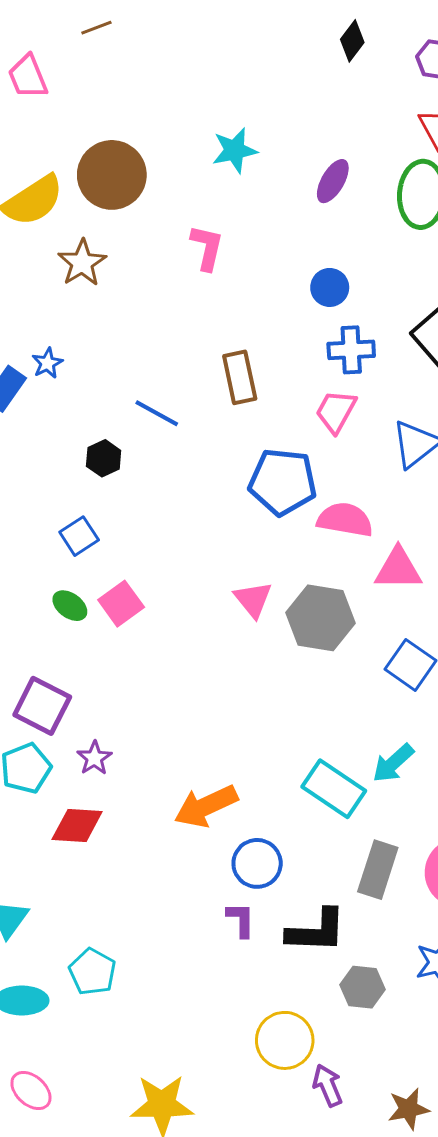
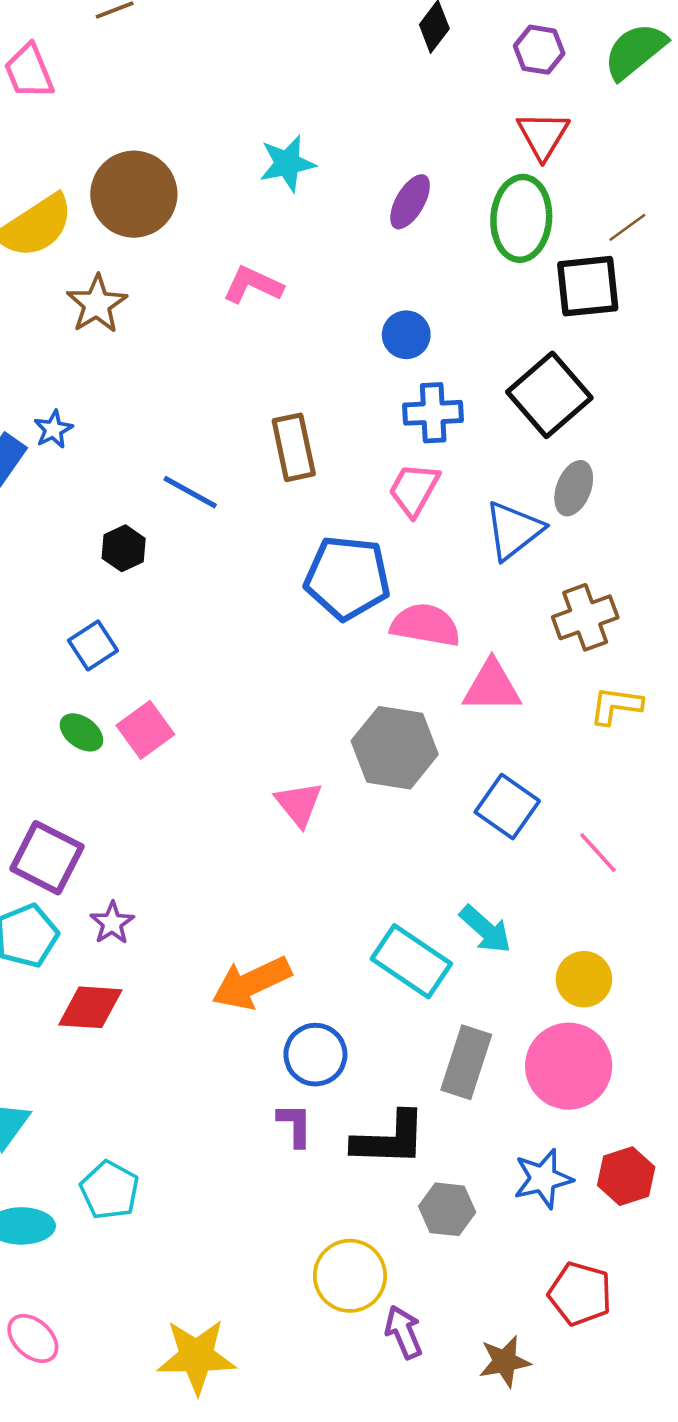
pink L-shape: (207, 248) -> (253, 285), turned -78
pink triangle: (253, 599) -> (299, 804), moved
cyan arrow: (393, 763) -> (485, 929), turned -96

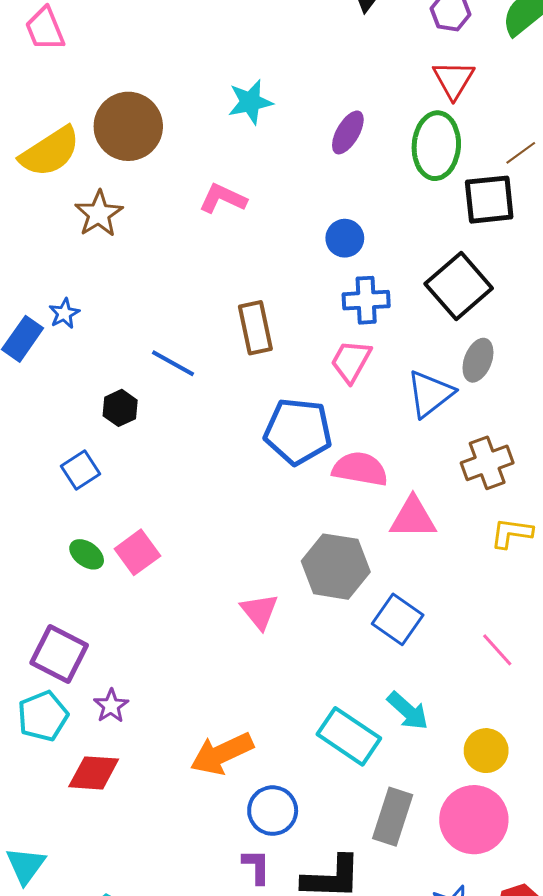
blue square: (93, 645) -> (80, 470), moved
blue square: (507, 807) -> (398, 619), moved

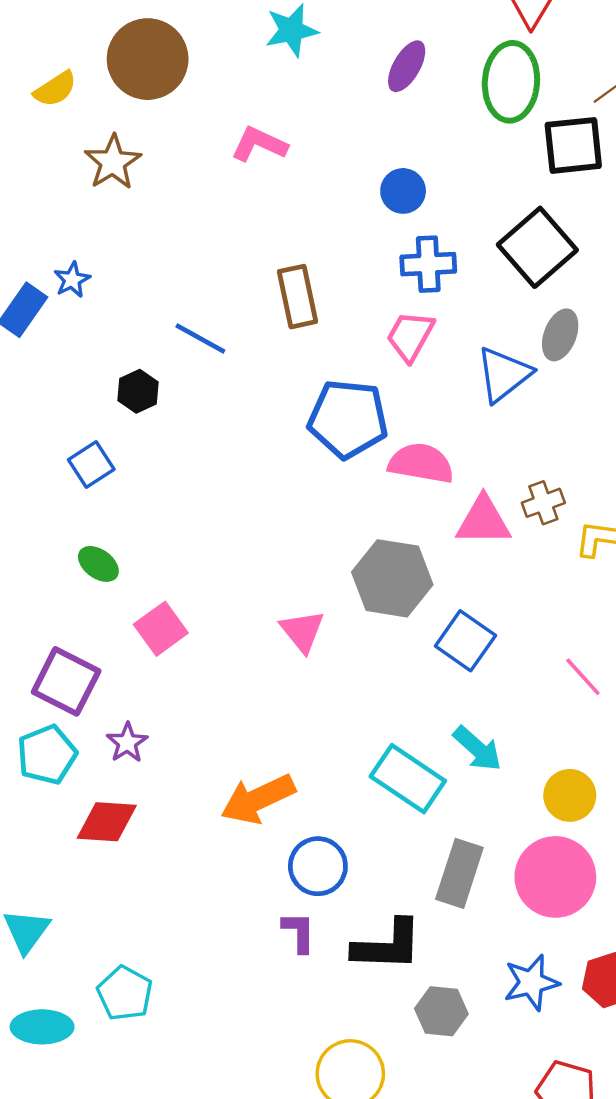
yellow semicircle: (50, 152) -> (55, 89), size x0.6
brown cross: (487, 463) -> (543, 503), moved, size x0.7
pink square: (137, 552) -> (161, 629), moved

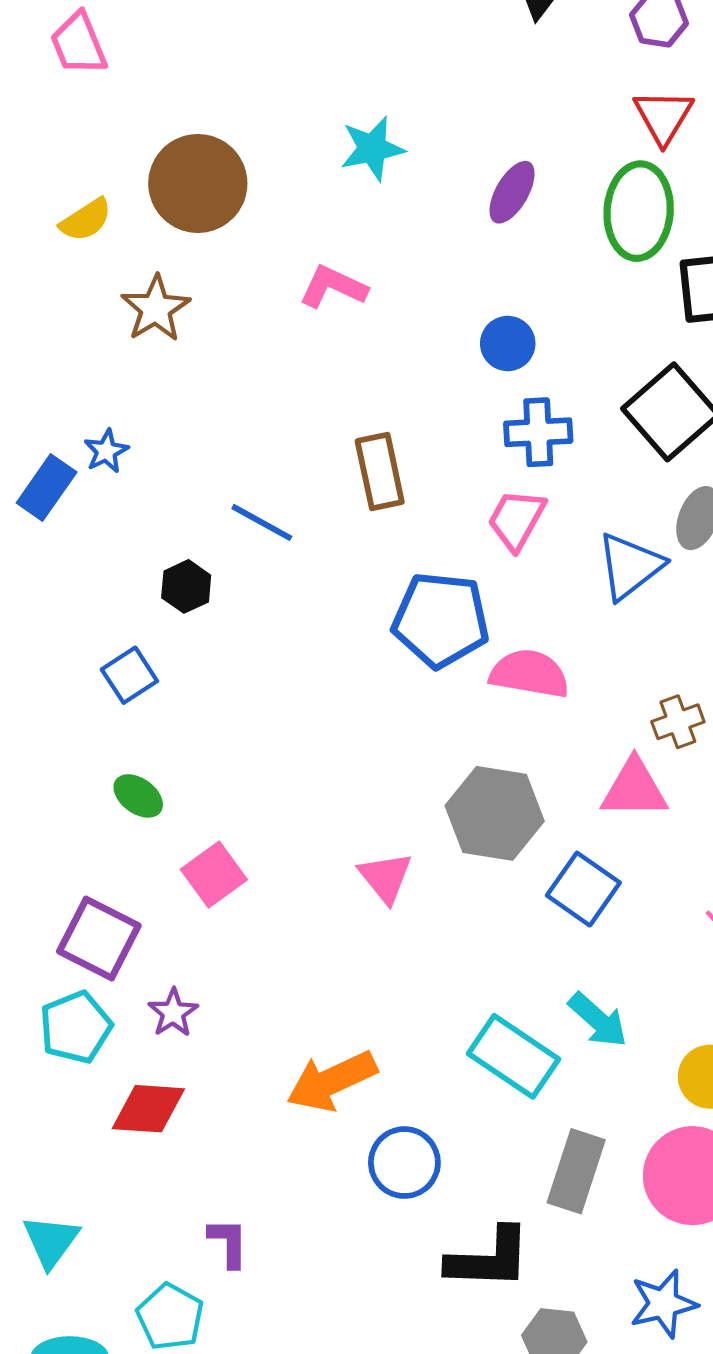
pink triangle: (483, 521) -> (634, 789), moved
purple L-shape: (299, 932) -> (228, 1243), moved

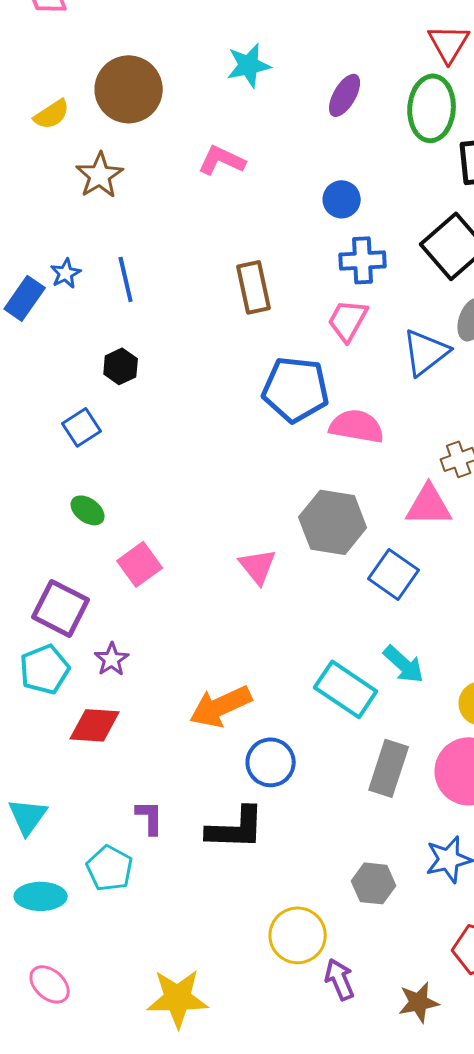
blue line: (262, 522) -> (126, 279), moved, turned 48
black L-shape: (489, 1259) -> (236, 828), moved

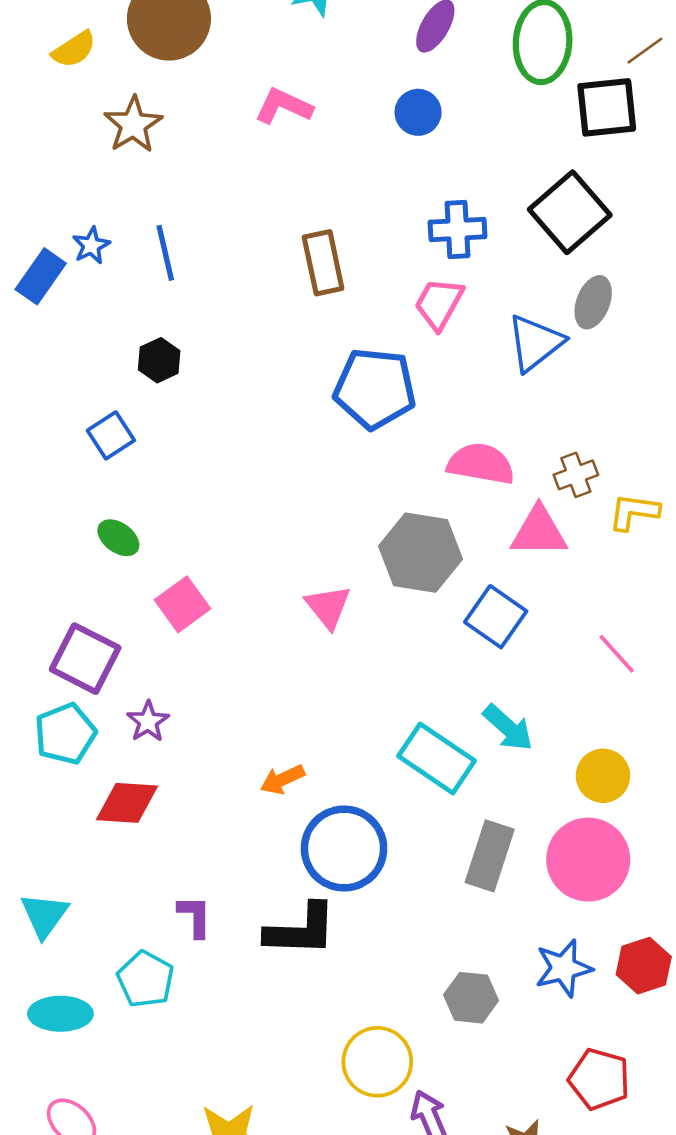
blue circle: (342, 199) -> (418, 112), moved
pink semicircle: (357, 426) -> (481, 464), moved
orange arrow: (221, 706) -> (282, 779), size x0.6
blue circle: (271, 762) -> (344, 848), size x1.4

